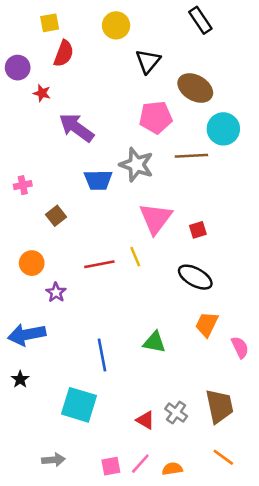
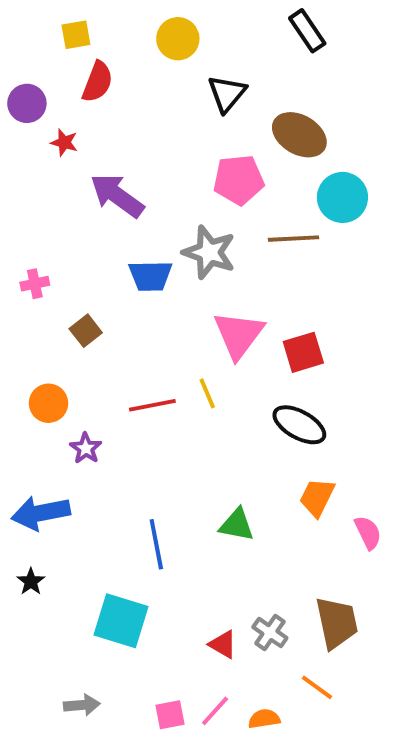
red square: (198, 230) -> (303, 352), size x1.5
orange line: (223, 457) -> (317, 687), moved

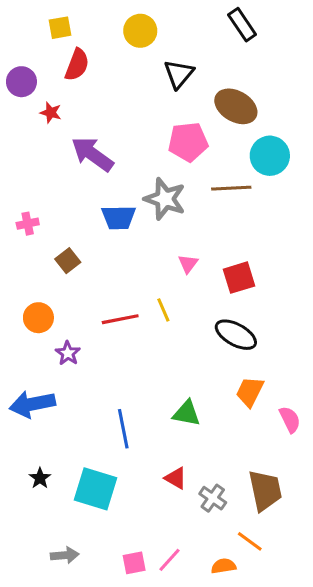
pink triangle: (239, 335) -> (188, 264), size x0.5
black star: (31, 582) -> (40, 478), moved
red triangle: (223, 644) -> (176, 478), moved
orange semicircle: (264, 719) -> (224, 566), moved

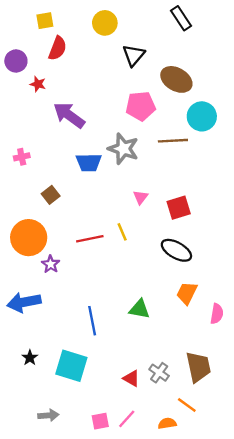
pink cross: (28, 224) -> (22, 157), moved
orange circle: (38, 318) -> (29, 238), size x1.6
pink semicircle: (290, 419) -> (217, 314), turned 36
red triangle: (176, 478) -> (131, 378), moved

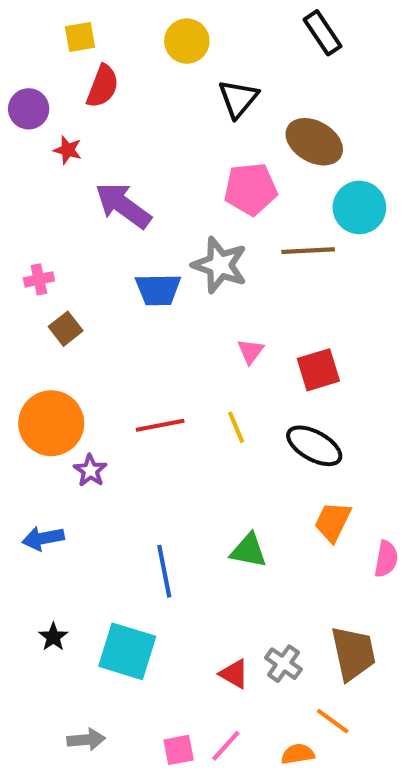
brown square: (51, 195) -> (66, 329), moved
yellow line: (122, 232) -> (236, 427), moved
blue arrow: (24, 302) -> (43, 538), size x0.7

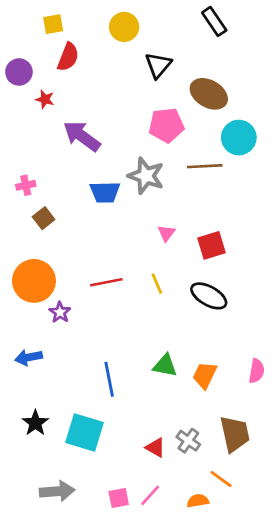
orange trapezoid: (333, 522) -> (205, 375), moved
black star: (53, 637) -> (35, 423), size x1.4
gray arrow: (86, 740) -> (57, 491), size x1.4

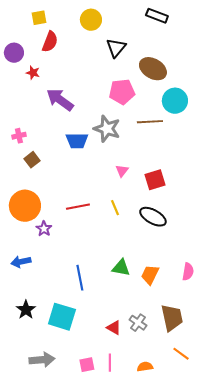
black rectangle: (214, 21) -> (157, 16), turned -35
orange line: (221, 479) -> (181, 354), moved
pink line: (150, 495) -> (110, 363), turned -42

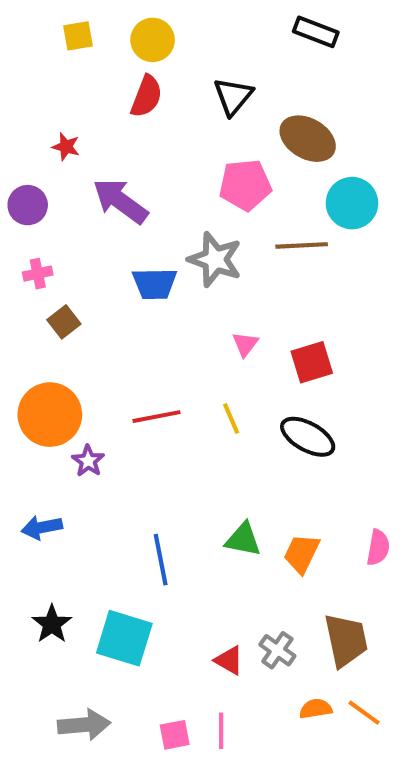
yellow circle: (91, 20) -> (153, 40), moved
red semicircle: (50, 42) -> (147, 96), moved
purple circle: (14, 53) -> (28, 205), moved
orange semicircle: (145, 367) -> (316, 709), moved

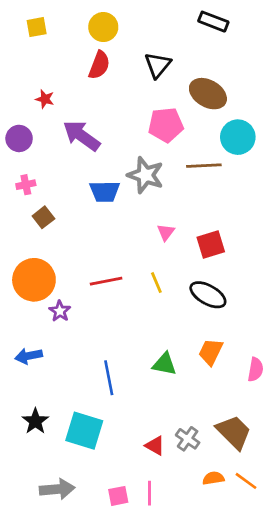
yellow square: (78, 36) -> (37, 27), moved
orange trapezoid: (302, 554) -> (211, 352), moved
brown trapezoid: (346, 640) -> (234, 432), turned -33

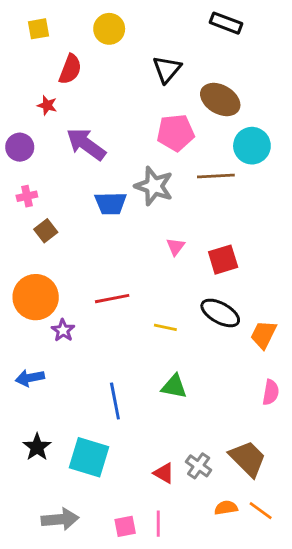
red semicircle: (99, 65) -> (70, 69), moved
yellow line: (156, 283) -> (165, 327), moved, turned -55
orange trapezoid: (211, 352) -> (263, 335), moved

